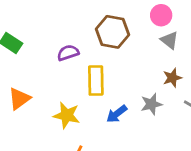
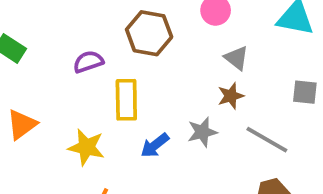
gray triangle: (169, 40) -> (236, 58), moved

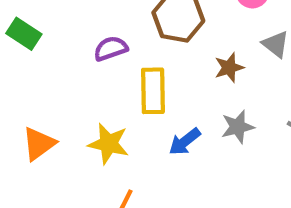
brown star: (231, 96) -> (229, 68), moved
orange triangle: (22, 124) -> (39, 144), moved

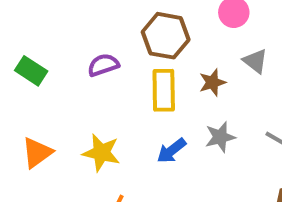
green rectangle: (24, 34) -> (31, 71), moved
yellow rectangle: (153, 91) -> (164, 90), moved

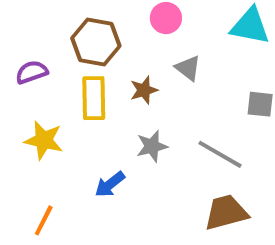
blue arrow: (171, 151) -> (110, 184), moved
yellow star: (101, 153) -> (44, 140), moved

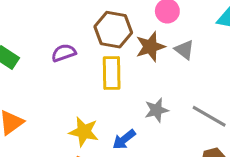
brown star: (144, 90) -> (150, 47), moved, size x1.4
yellow star: (44, 140) -> (84, 132), moved

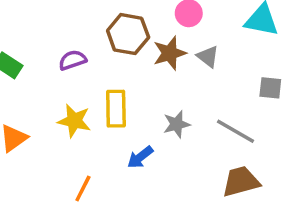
yellow rectangle: (112, 73) -> (116, 109), moved
yellow star: (84, 132) -> (74, 121), moved

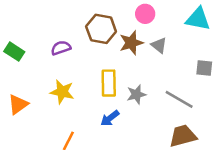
yellow rectangle: (116, 109) -> (109, 83), moved

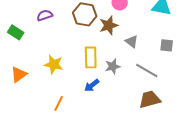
gray triangle: (159, 45) -> (132, 41), moved
purple semicircle: (61, 48) -> (45, 15), moved

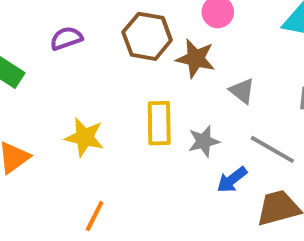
brown star: (109, 25) -> (196, 58), turned 30
blue arrow: (92, 85) -> (232, 180), moved

